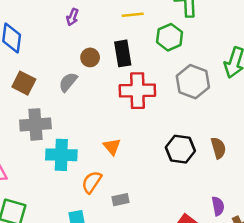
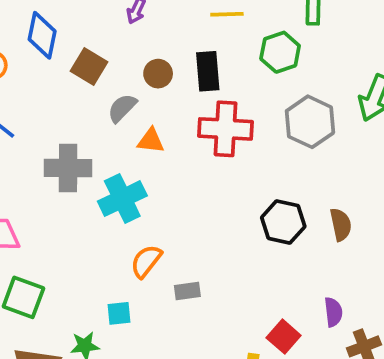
brown square: (24, 83) -> (89, 66), moved
orange triangle: (112, 147) -> (151, 141), moved, turned -48
cyan cross: (61, 155) -> (122, 199), moved, turned -32

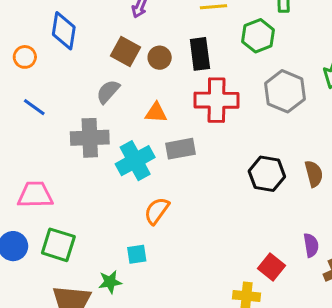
brown square: (89, 66) -> (125, 51), moved
gray semicircle: (122, 108) -> (108, 92), moved
gray rectangle: (187, 291) -> (180, 149), moved, size x1.4

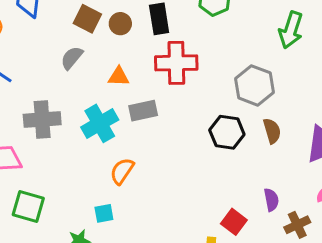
gray hexagon: (285, 91) -> (254, 85), moved
gray cross: (90, 138) -> (42, 119), moved

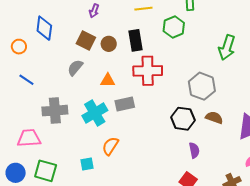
brown semicircle: (272, 131) -> (214, 118), turned -54
purple semicircle: (271, 200) -> (194, 150), moved
cyan square: (104, 213) -> (87, 164), moved

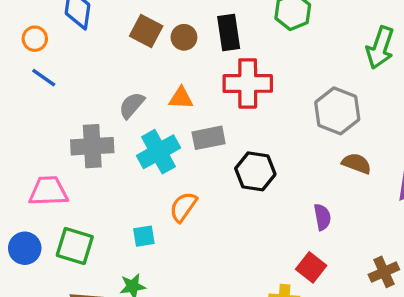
gray semicircle: (75, 68) -> (132, 105), moved
blue line: (26, 80) -> (44, 78), moved
black hexagon: (183, 119) -> (255, 171), moved

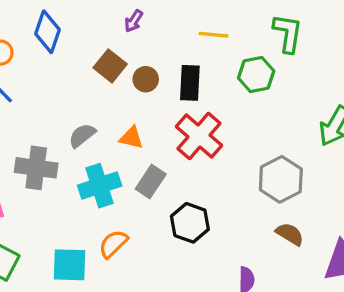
red cross: (248, 83) -> (199, 136), turned 30
gray rectangle: (209, 138) -> (151, 181), turned -56
cyan square: (144, 236) -> (69, 265), size x1.6

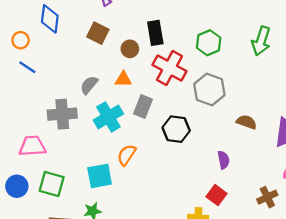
green hexagon: (256, 75) -> (209, 43), moved
brown circle: (146, 79) -> (130, 49), moved
gray hexagon: (281, 179) -> (209, 89), moved

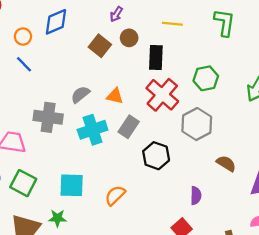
blue diamond: (50, 19) -> (56, 22), turned 48
brown circle: (130, 49) -> (129, 38), moved
orange semicircle: (127, 155) -> (115, 195), moved

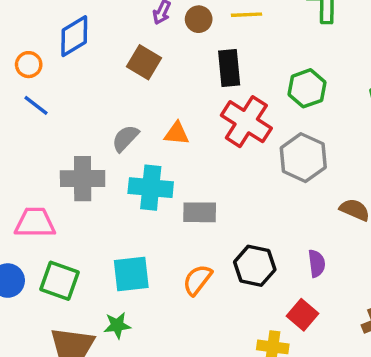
brown circle: (129, 38) -> (199, 19), moved
gray rectangle: (129, 127) -> (200, 212), moved, turned 65
cyan cross: (93, 130) -> (151, 188), turned 32
black hexagon: (156, 156) -> (255, 266), moved

